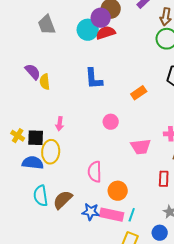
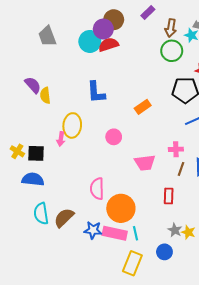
yellow ellipse: (51, 152) -> (72, 125), moved
orange circle: (118, 191) -> (121, 208), size x1.4
cyan line: (132, 215) -> (135, 233), turned -32

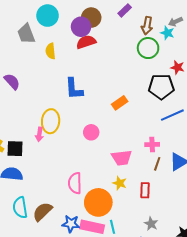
cyan circle: (90, 41) -> (48, 16), moved
yellow semicircle: (45, 95) -> (51, 51), moved
yellow star: (188, 232) -> (120, 183), moved

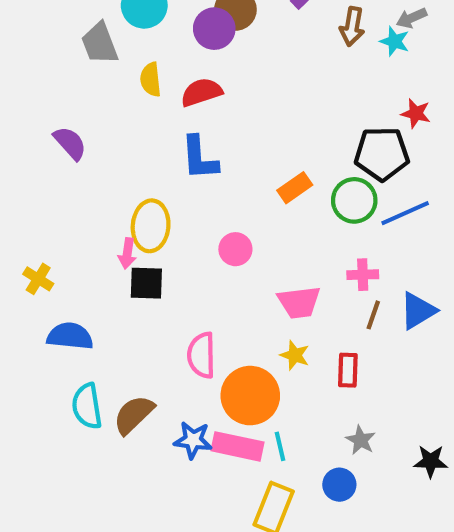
red semicircle: (86, 42) -> (202, 92), moved
green circle: (148, 48) -> (354, 200), moved
black square: (15, 149) -> (146, 283), moved

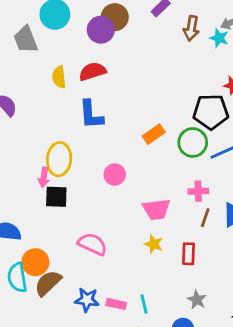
yellow semicircle: (151, 79) -> (59, 77), moved
pink semicircle: (202, 355) -> (92, 244), turned 116
orange circle: (250, 396) -> (35, 262), moved, size x0.7
pink rectangle: (238, 446) -> (116, 304), size x0.6

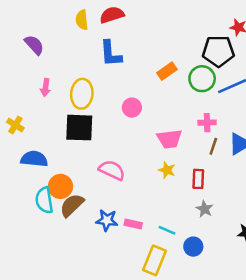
pink arrow: (44, 177) -> (45, 87), moved
black square: (56, 197) -> (79, 128), size x1.4
gray star: (197, 300) -> (205, 209), moved
cyan line: (144, 304) -> (167, 230), moved, turned -54

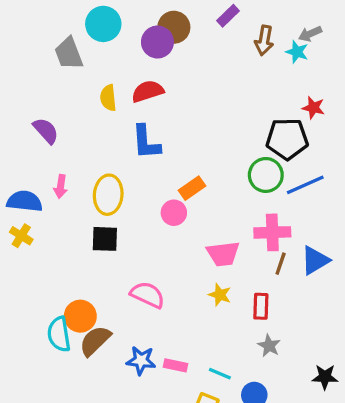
orange rectangle: (167, 71) -> (192, 188), moved
pink cross: (207, 123) -> (272, 232), size x1.5
black square: (79, 128) -> (105, 239), size x0.7
blue semicircle: (34, 159) -> (24, 201), moved

